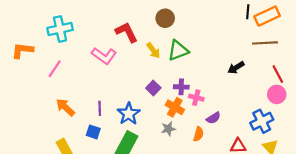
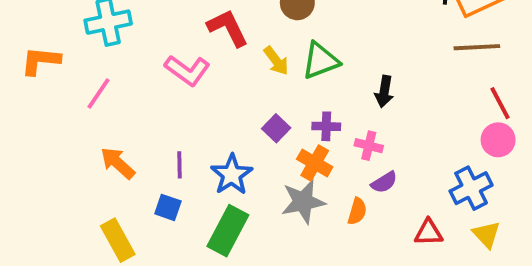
black arrow: (236, 68) -> (384, 92), moved, turned -49
pink cross: (196, 98) -> (369, 146), moved
gray star: (168, 129) -> (303, 202), size x1.6

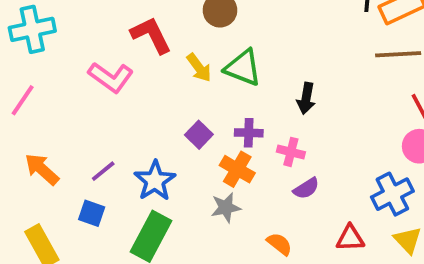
green triangle: (320, 61) -> (243, 68), turned 42
purple line: (180, 165) -> (103, 171), turned 52
gray star: (303, 202) -> (226, 208), size x0.7
orange semicircle: (357, 211) -> (279, 244), moved, turned -68

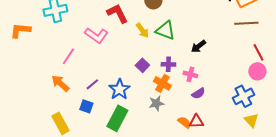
black arrow: (306, 98) -> (198, 46), turned 42
pink line: (23, 100) -> (68, 56), moved
red triangle: (350, 238) -> (196, 121), moved

